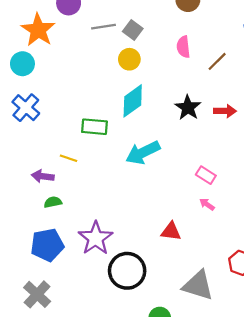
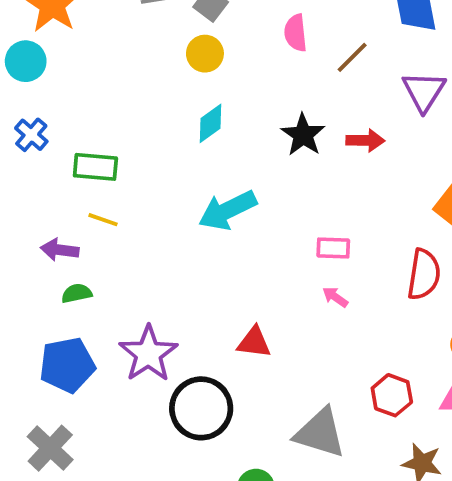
cyan diamond: (133, 101) -> (211, 123), size x0.7
blue cross: (26, 108) -> (31, 135), size x0.7
green rectangle: (94, 127) -> (95, 167), moved
pink rectangle: (206, 175) -> (333, 248), turned -30
red triangle: (171, 231) -> (254, 342), moved

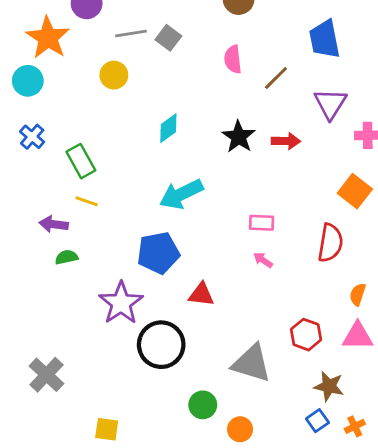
yellow circle: (205, 54) -> (114, 75), moved
green rectangle: (95, 167) -> (81, 161), turned 56
blue pentagon: (67, 365) -> (158, 253), moved

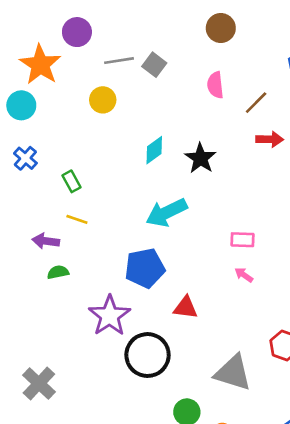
black star: (239, 137) -> (200, 158), moved
red arrow: (286, 141) -> (270, 139), moved
green rectangle: (81, 161) -> (72, 181), size x0.7

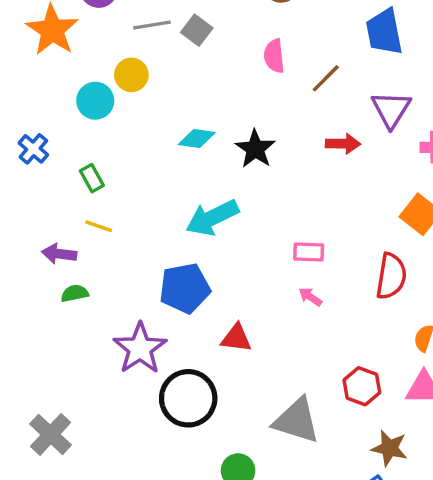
cyan circle: (21, 105) -> (95, 101), moved
red arrow: (270, 139) -> (343, 144), moved
cyan diamond: (154, 150) -> (197, 139), turned 44

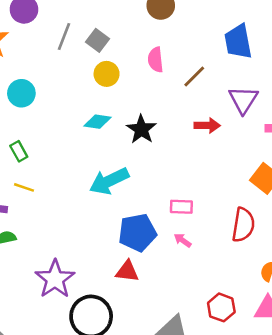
gray line: (152, 25) -> (64, 36), turned -60
yellow circle: (131, 75) -> (107, 74), moved
blue pentagon: (185, 288) -> (138, 233), moved

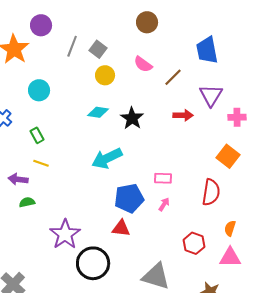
pink semicircle: (156, 60) -> (143, 64), turned -48
pink arrow: (183, 240) -> (164, 204), turned 88
red hexagon: (221, 307) -> (194, 243), moved

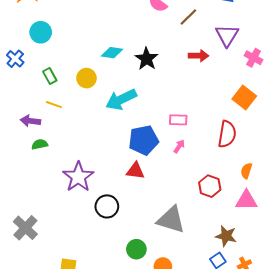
yellow circle: (105, 75) -> (86, 78), moved
cyan circle: (39, 90) -> (41, 32), moved
pink cross: (237, 117) -> (254, 58), turned 30
black circle: (93, 263) -> (107, 206), size x0.7

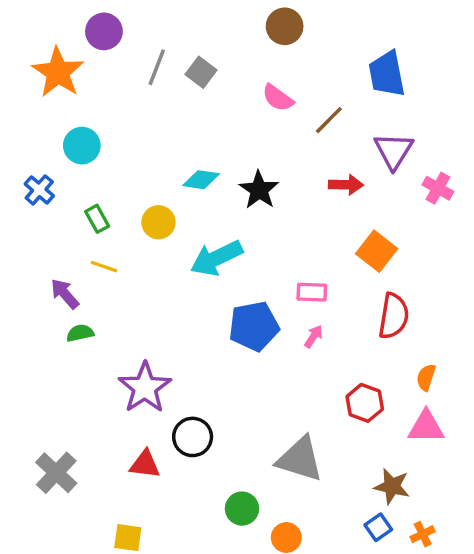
orange square: (244, 97) -> (377, 251), moved
purple arrow: (30, 121) -> (65, 294), turned 42
red triangle: (135, 171) -> (145, 464), moved

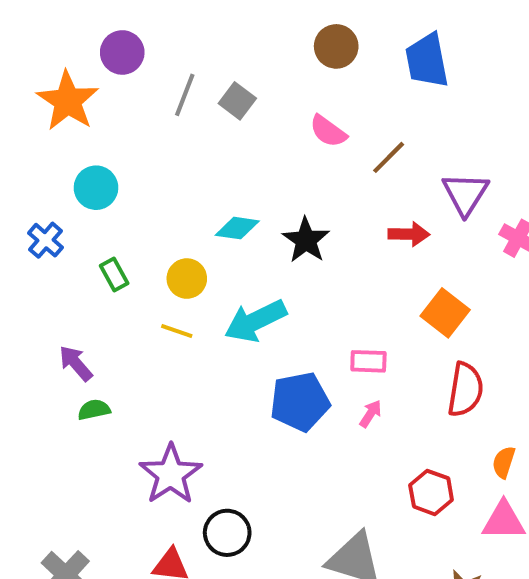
blue trapezoid: (387, 74) -> (427, 61), moved
yellow line: (104, 267) -> (177, 331), moved

